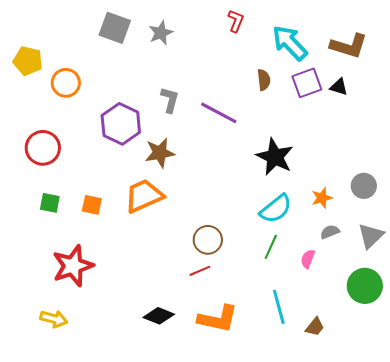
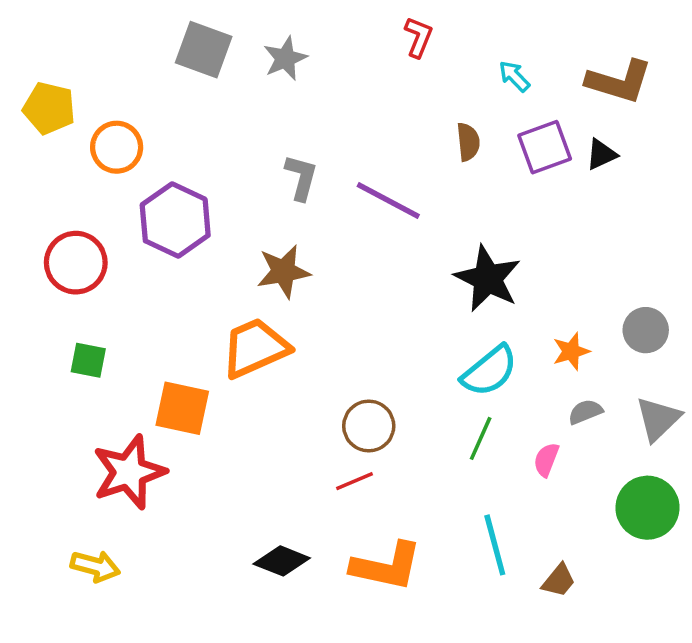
cyan arrow: (290, 43) -> (514, 76), size x0.5
black triangle: (339, 87) -> (601, 154), turned -42
purple hexagon: (121, 124) -> (175, 220), moved
orange square: (92, 205) -> (182, 408), moved, size x1.5

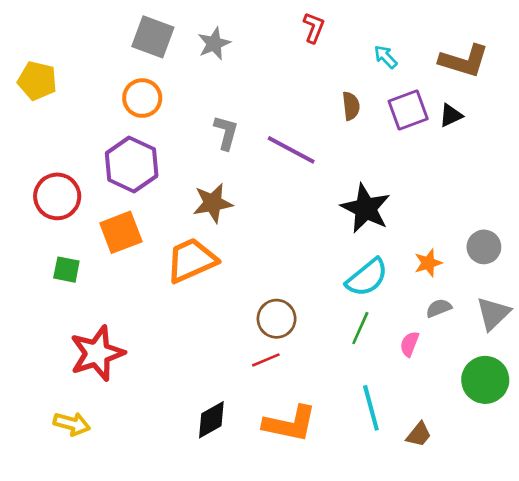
orange circle: (117, 147) -> (142, 98), moved
orange square: (182, 408) -> (121, 232), moved, turned -33
black diamond: (282, 561) -> (211, 420), turned -51

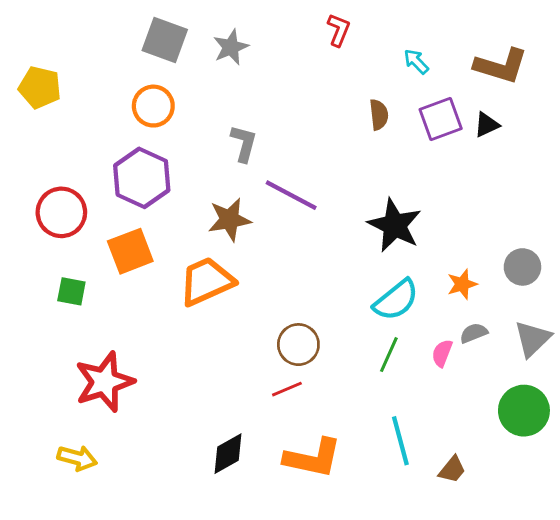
purple line: (291, 150) -> (291, 195), moved
pink semicircle: (409, 344) -> (442, 353), moved

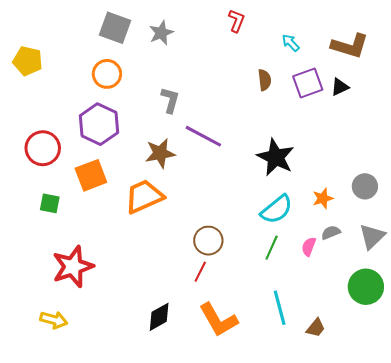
red line: (287, 389) -> (200, 272), turned -40
orange L-shape: (313, 458) -> (218, 320), turned 48

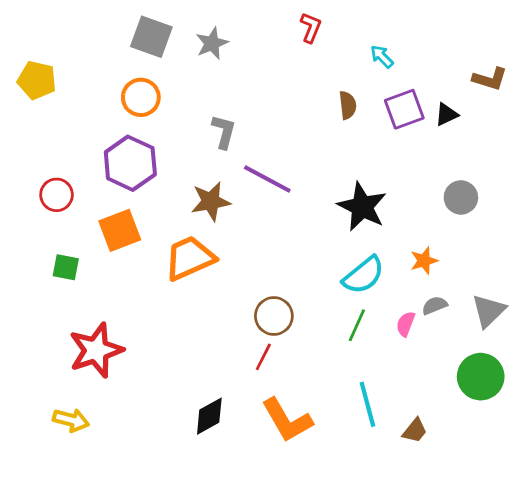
brown L-shape: (350, 46) -> (490, 79), moved, size x0.7
red circle: (43, 148) -> (57, 195), size x0.7
gray circle: (365, 186) -> (461, 197), moved

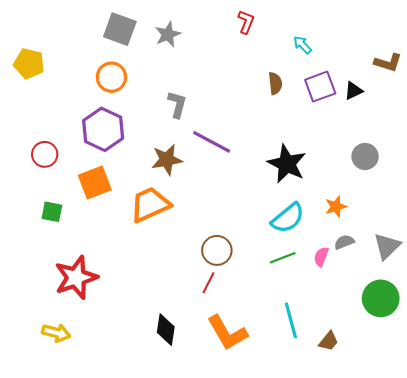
green line: (357, 325) -> (283, 258), turned 45
black diamond: (209, 416) -> (166, 330), turned -52

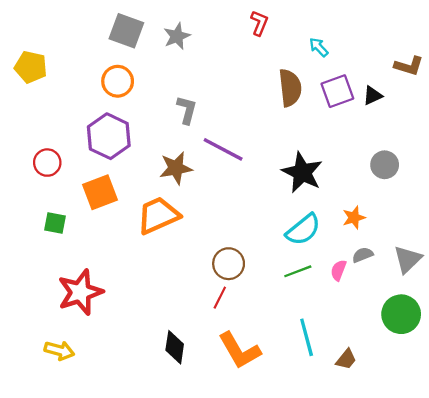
brown semicircle: (275, 83) -> (290, 88), size x1.6

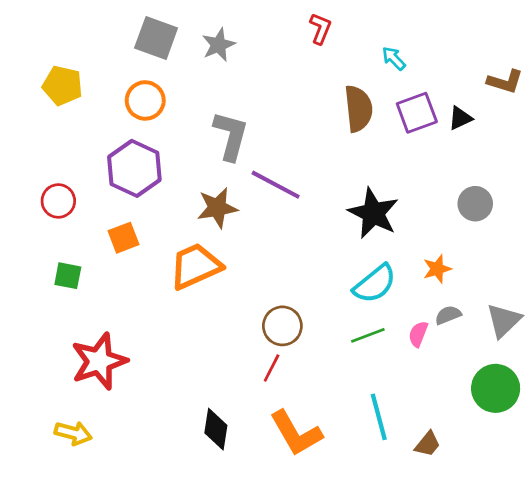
yellow pentagon: (31, 67) -> (62, 86), moved
gray L-shape: (187, 110) -> (231, 136), size x1.4
orange square: (100, 192) -> (124, 238), size x0.7

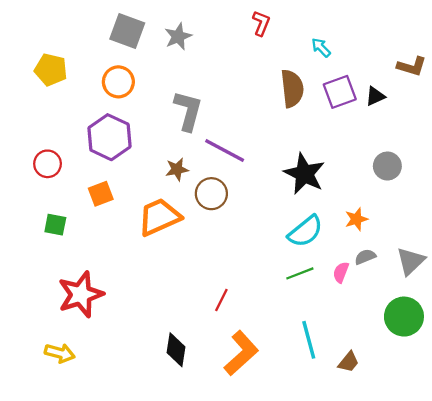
brown star: (217, 208) -> (177, 169), size x0.7
brown circle: (282, 326) -> (211, 194), moved
orange L-shape: (296, 433) -> (241, 353), turned -102

